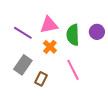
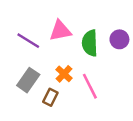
orange cross: (50, 47) -> (64, 74), moved

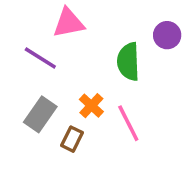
pink triangle: (60, 31) -> (68, 23), moved
purple circle: (119, 39) -> (167, 35), moved

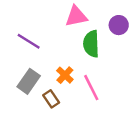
pink triangle: (68, 23) -> (76, 16), moved
brown rectangle: (72, 139) -> (51, 99), turned -60

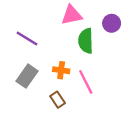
orange cross: (65, 75) -> (61, 70), turned -35
brown rectangle: (51, 99) -> (58, 100), moved

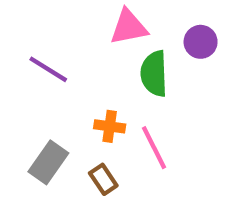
gray rectangle: (27, 76) -> (48, 162), moved

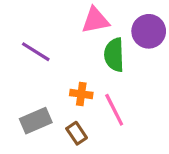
purple circle: (201, 42) -> (149, 31), size x1.4
gray rectangle: (48, 162) -> (36, 121), turned 32

